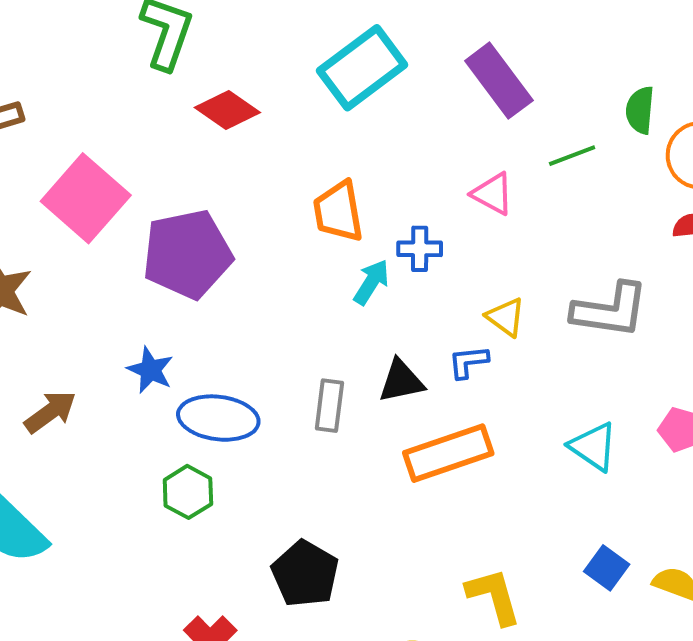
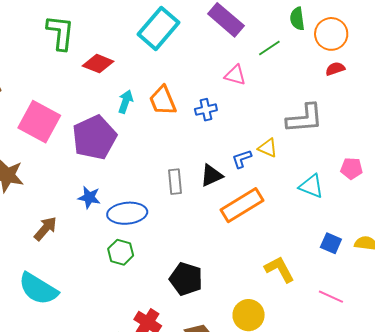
cyan arrow: (371, 282) -> (126, 102), moved
yellow triangle: (506, 317) -> (268, 148), moved
gray rectangle: (329, 406) -> (175, 182), moved

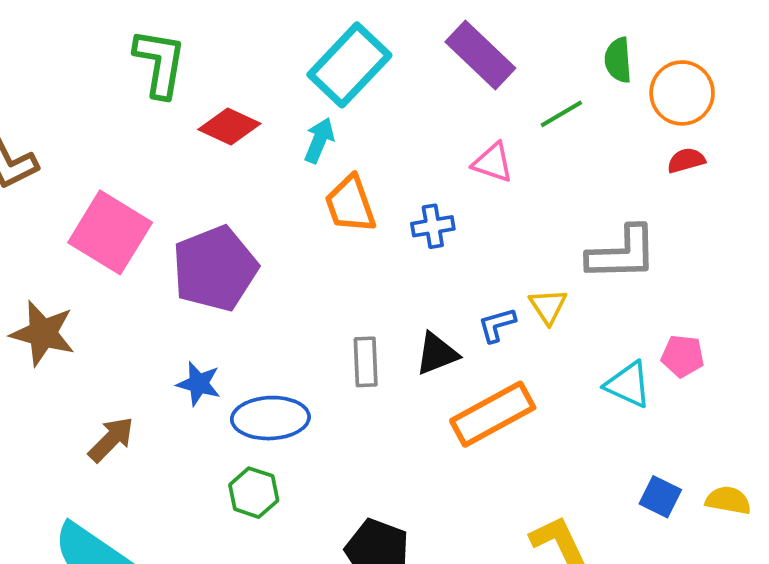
cyan arrow: (126, 102) -> (319, 140), moved
yellow triangle: (268, 148) -> (548, 306), turned 30
pink pentagon: (352, 169) -> (683, 356), moved

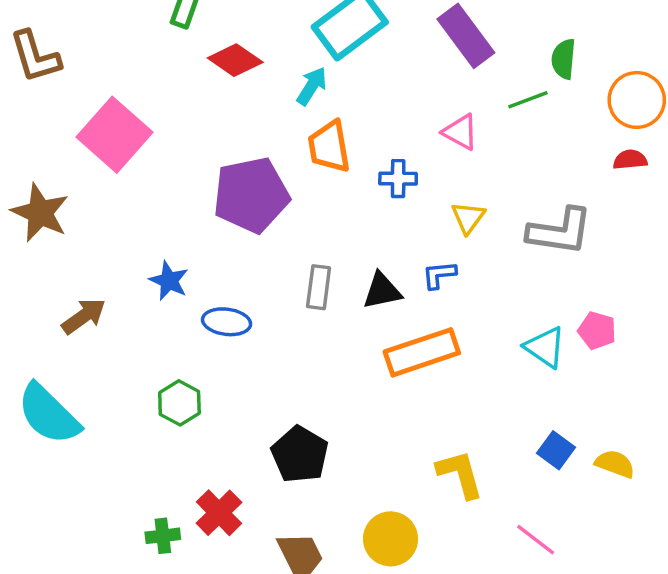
green semicircle: (618, 60) -> (564, 59), moved
purple pentagon: (215, 269) -> (251, 195), moved
yellow triangle: (548, 306) -> (468, 218), moved
blue ellipse: (270, 418) -> (227, 322), size x0.7
green hexagon: (254, 493) -> (179, 403), moved

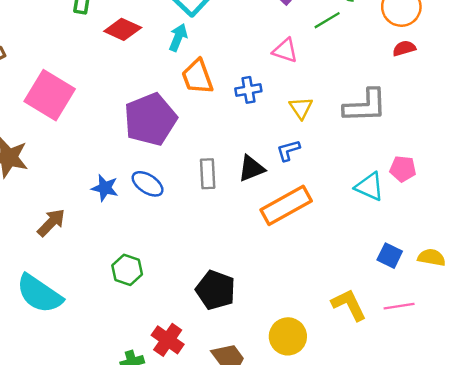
blue ellipse: (227, 322) -> (148, 184), moved, turned 36
yellow L-shape: (460, 474) -> (349, 305), moved
pink line: (536, 540) -> (399, 306), moved, turned -36

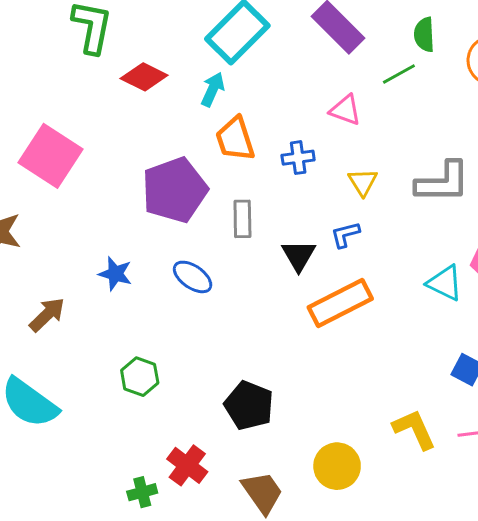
black triangle: (251, 168) -> (299, 255), turned -40
gray rectangle: (208, 174) -> (242, 219), moved
blue ellipse: (148, 184) -> (193, 277), moved

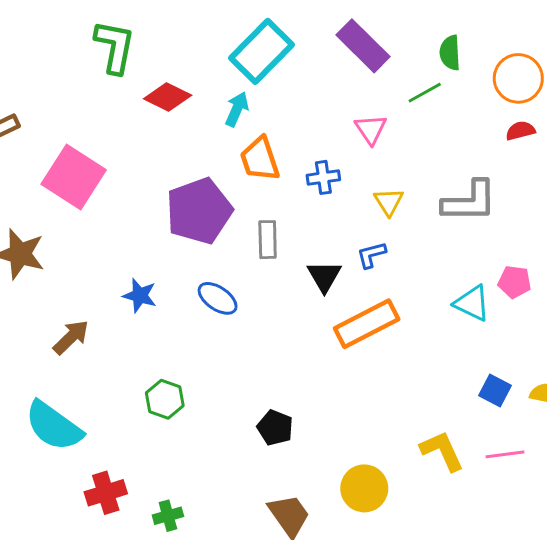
pink triangle: (345, 110) -> (371, 129), turned 36
black pentagon: (249, 405) -> (275, 428), size x0.7
red cross: (187, 465) -> (106, 493), moved, turned 36

